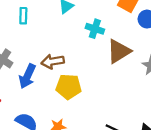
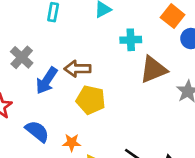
cyan cross: (95, 29) -> (131, 40), turned -30

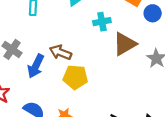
brown arrow: (78, 69) -> (60, 52), turned 30

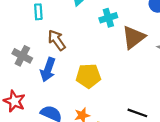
brown arrow: (60, 52) -> (57, 40), moved, turned 40

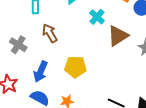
cyan cross: (108, 18) -> (97, 17), turned -35
blue arrow: (48, 70) -> (41, 72), moved

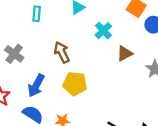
brown arrow: (50, 33) -> (62, 52), moved
brown triangle: (118, 36) -> (125, 53), size x0.7

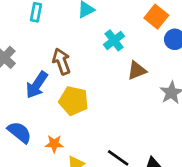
blue arrow: (36, 86) -> (37, 85), moved

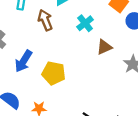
brown arrow: (61, 61) -> (45, 20), moved

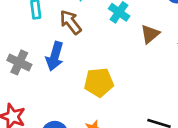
blue arrow: (23, 61) -> (55, 56), moved

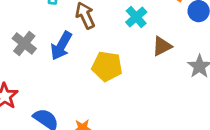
yellow pentagon: (99, 82) -> (107, 66), moved

